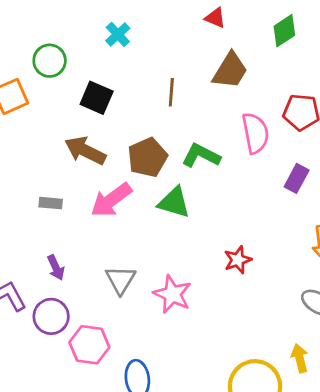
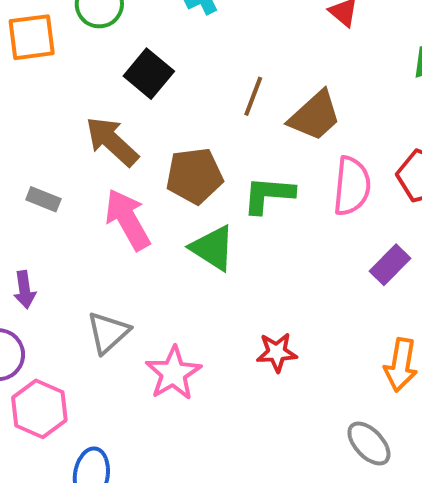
brown trapezoid: (230, 71) -> (315, 116), moved
green L-shape: (201, 156) -> (268, 195), turned -39
pink arrow: (111, 200) -> (128, 219), turned 81

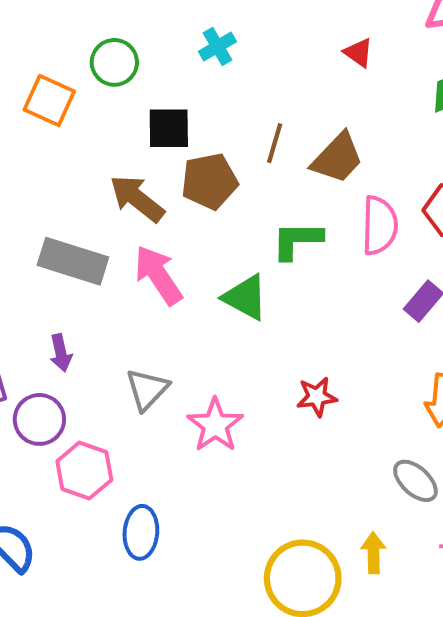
orange square: (32, 37) -> (49, 100), turned 36
black square: (149, 74) -> (169, 128), turned -36
brown pentagon: (194, 176) -> (209, 181), moved
gray rectangle: (43, 199) -> (73, 261), size x2.0

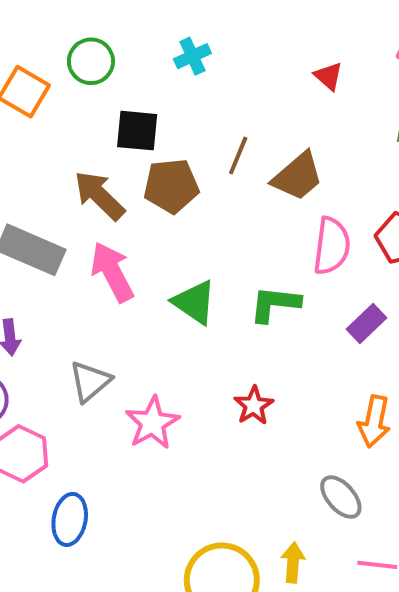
green L-shape: (297, 240) -> (275, 304), moved
red star: (317, 397) -> (254, 406), turned -30

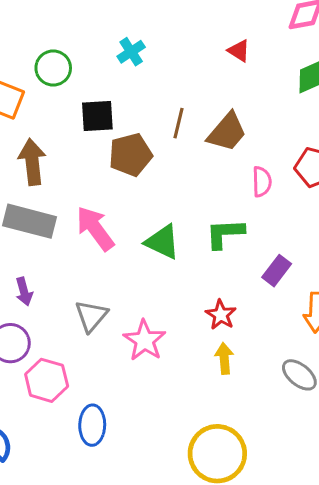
brown arrow: (99, 195) -> (32, 162), moved, turned 48
pink semicircle: (332, 246) -> (262, 182), size x0.7
purple rectangle: (366, 324) -> (277, 271), moved
yellow arrow: (293, 562) -> (224, 358), moved

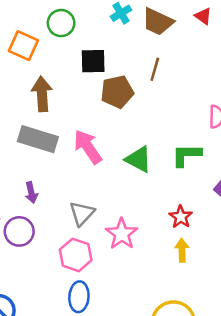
brown trapezoid: (227, 132) -> (158, 22), moved, turned 72
pink hexagon: (47, 380) -> (76, 255), moved

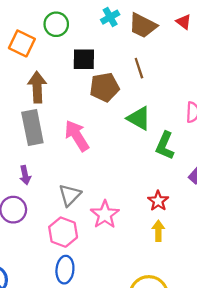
brown line: (155, 69) -> (139, 68), turned -36
gray rectangle: (38, 139) -> (32, 127), turned 60
green L-shape: (186, 155) -> (165, 146), turned -68
green triangle: (139, 159) -> (139, 118), moved

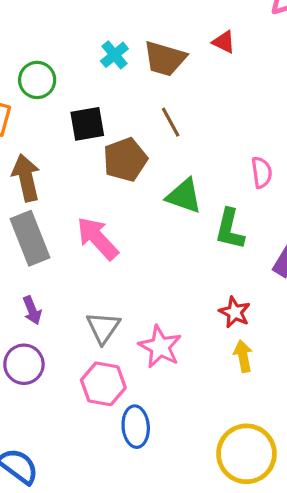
blue ellipse: (65, 270) -> (136, 427), moved

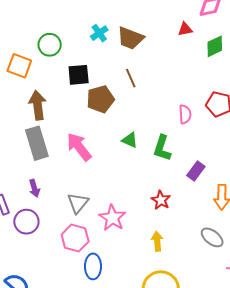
red triangle: (224, 42) -> (185, 29), moved, turned -42
green triangle: (184, 196) -> (130, 140), moved, size x0.7
yellow arrow: (243, 356) -> (157, 241), moved

